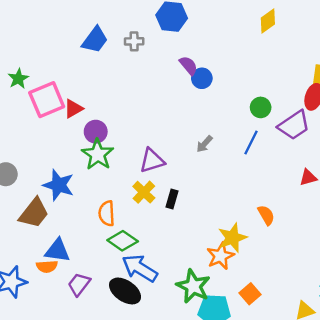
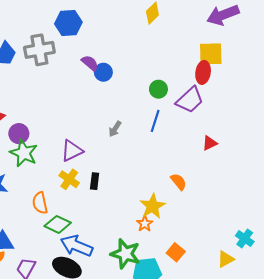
gray cross: (134, 41) -> (39, 50), size x1.8
orange star: (220, 256) -> (145, 224), size x0.7

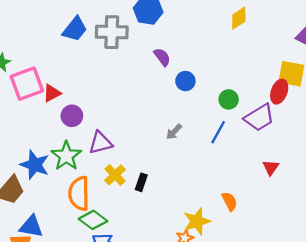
blue circle: (103, 72) -> (185, 81), moved
red triangle: (210, 143) -> (271, 167), turned -42
purple triangle: (72, 151) -> (100, 143), moved
green star: (24, 153) -> (66, 156), moved
orange semicircle: (40, 203) -> (79, 193), size x1.4

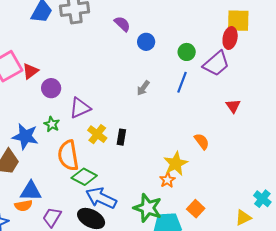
green star: (66, 156) -> (52, 124), size x0.6

